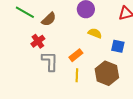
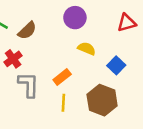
blue square: (118, 46) -> (116, 65), turned 32

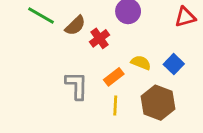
yellow semicircle: (87, 49) -> (141, 63), moved
red cross: (13, 59) -> (100, 38), moved

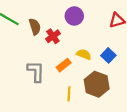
brown semicircle: (75, 26) -> (35, 27), turned -63
yellow line: (115, 105) -> (69, 94), moved

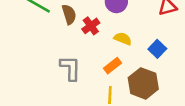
yellow semicircle: (84, 54) -> (123, 39), moved
orange rectangle: (64, 65) -> (113, 66), moved

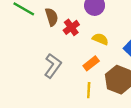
gray L-shape: (70, 68) -> (53, 66), turned 35

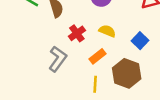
red cross: (71, 27) -> (77, 33), moved

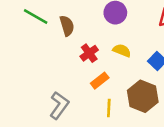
orange rectangle: (98, 56) -> (100, 81), moved
gray L-shape: (58, 59) -> (59, 105), moved

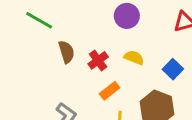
brown semicircle: (67, 26) -> (66, 52), moved

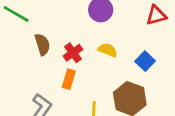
orange rectangle: (110, 91) -> (69, 79), moved, turned -36

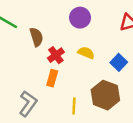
brown semicircle: (42, 44) -> (36, 37), moved

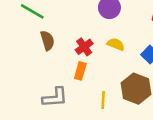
brown semicircle: (36, 37) -> (47, 41), moved
gray L-shape: (28, 104) -> (55, 97), turned 50

